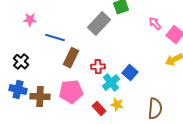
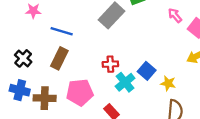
brown rectangle: (71, 58) -> (59, 58), moved
yellow star: (117, 105) -> (168, 83), moved

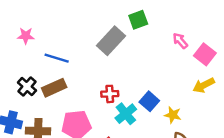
black cross: (23, 58) -> (27, 86), moved
brown rectangle: (59, 58) -> (54, 88), turned 40

